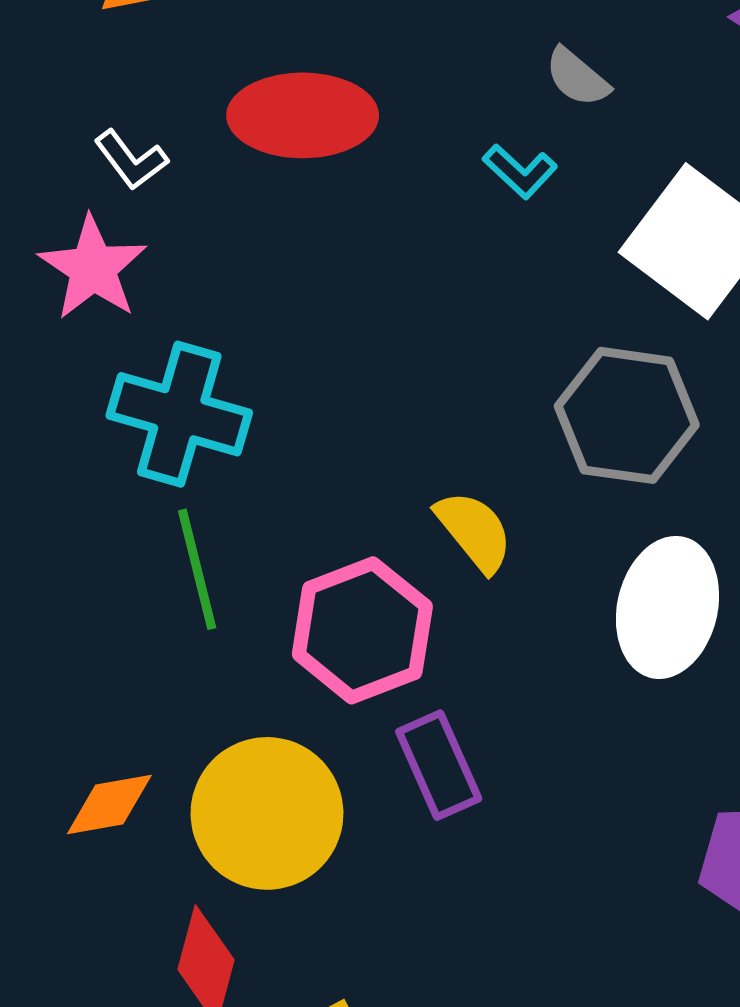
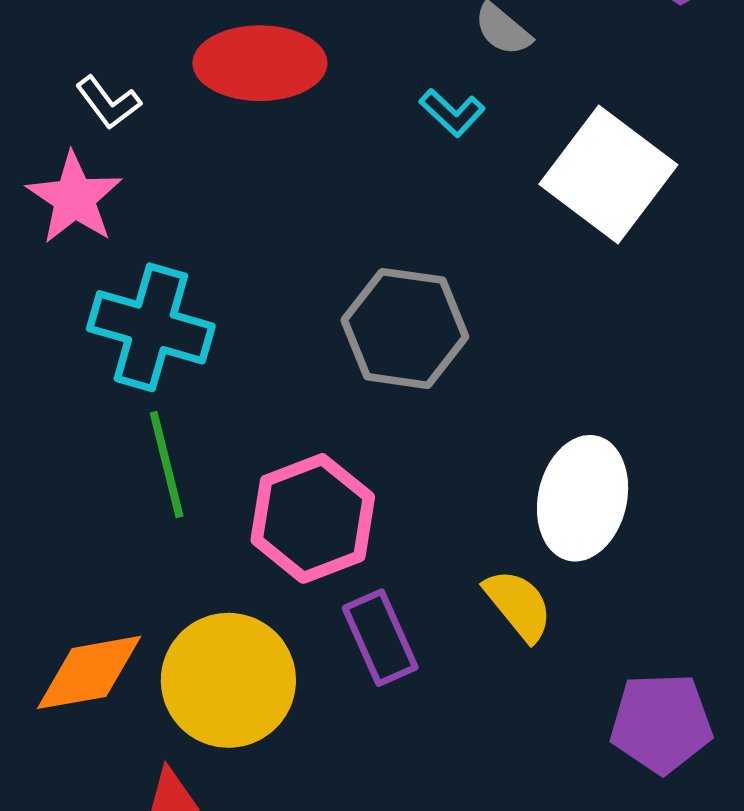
gray hexagon: (627, 415) -> (405, 328), moved
yellow semicircle: (474, 531) -> (518, 605), moved
orange diamond: (109, 805) -> (89, 672), size x1.4

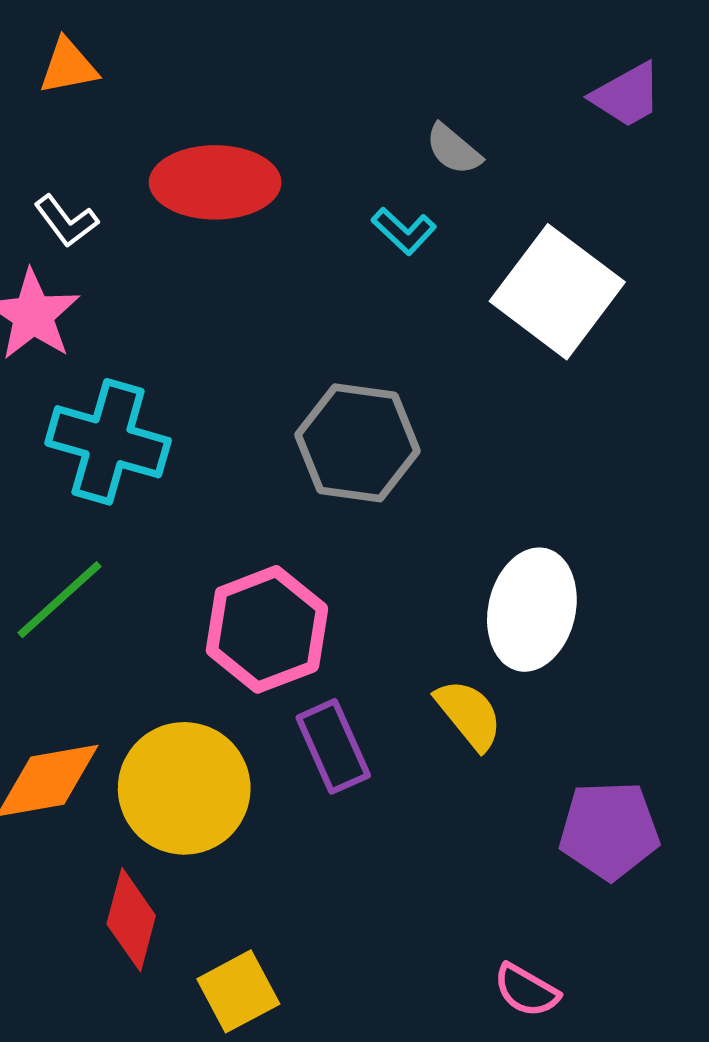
green line: (167, 464) -> (59, 600), moved, turned 62

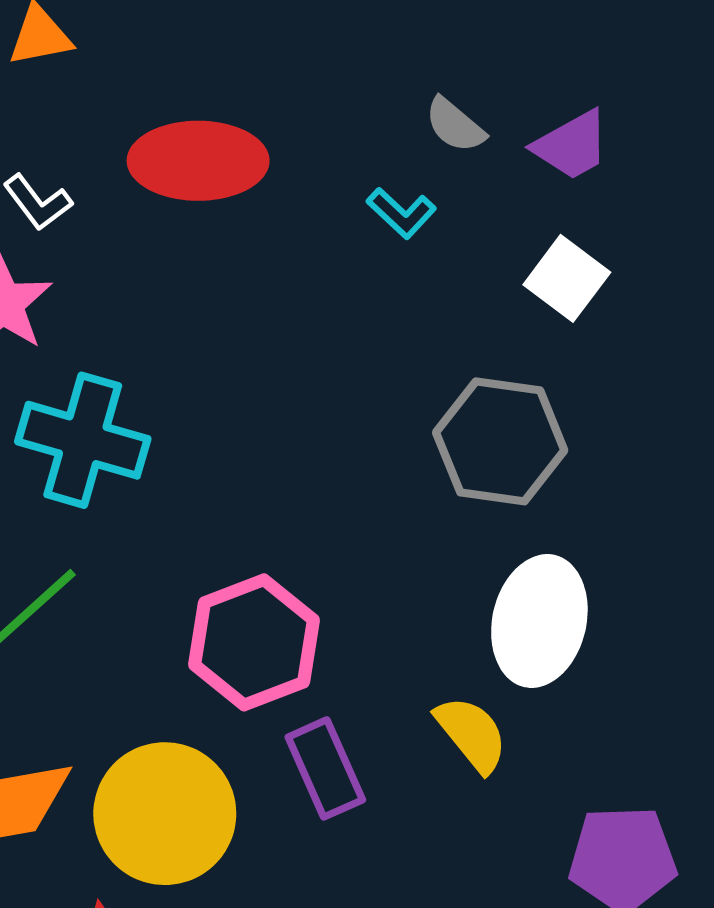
purple trapezoid: (627, 95) -> (572, 145), moved
white square: (557, 292) -> (567, 278), size x0.6
gray hexagon: (357, 443) -> (500, 441), moved

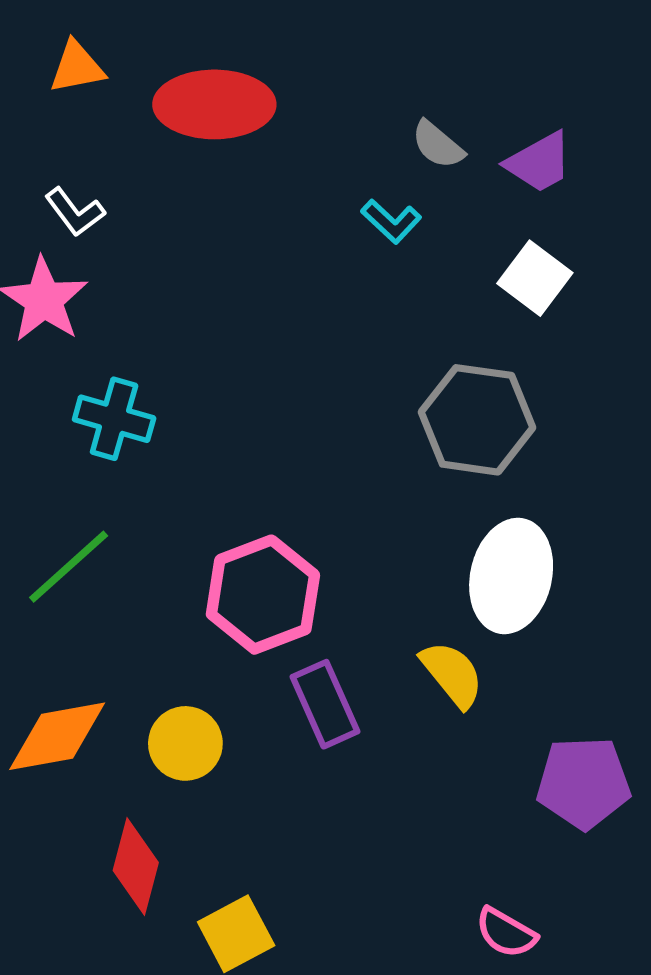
red ellipse: (198, 161) -> (214, 104), moved
cyan cross: (83, 440) -> (114, 419), size x0.7
yellow circle: (165, 814) -> (185, 743), size x0.6

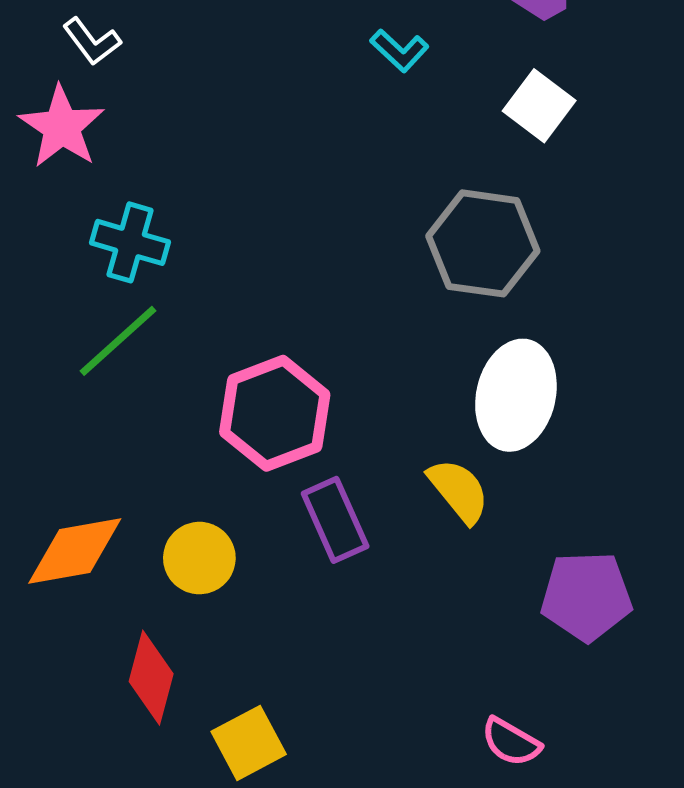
green line: (69, 567) -> (118, 341), moved

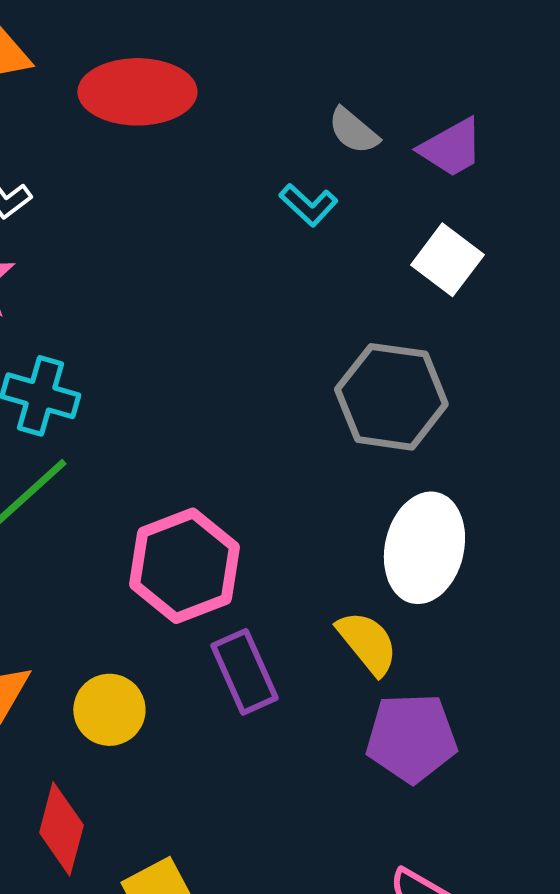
purple pentagon: (586, 596) -> (411, 738), moved

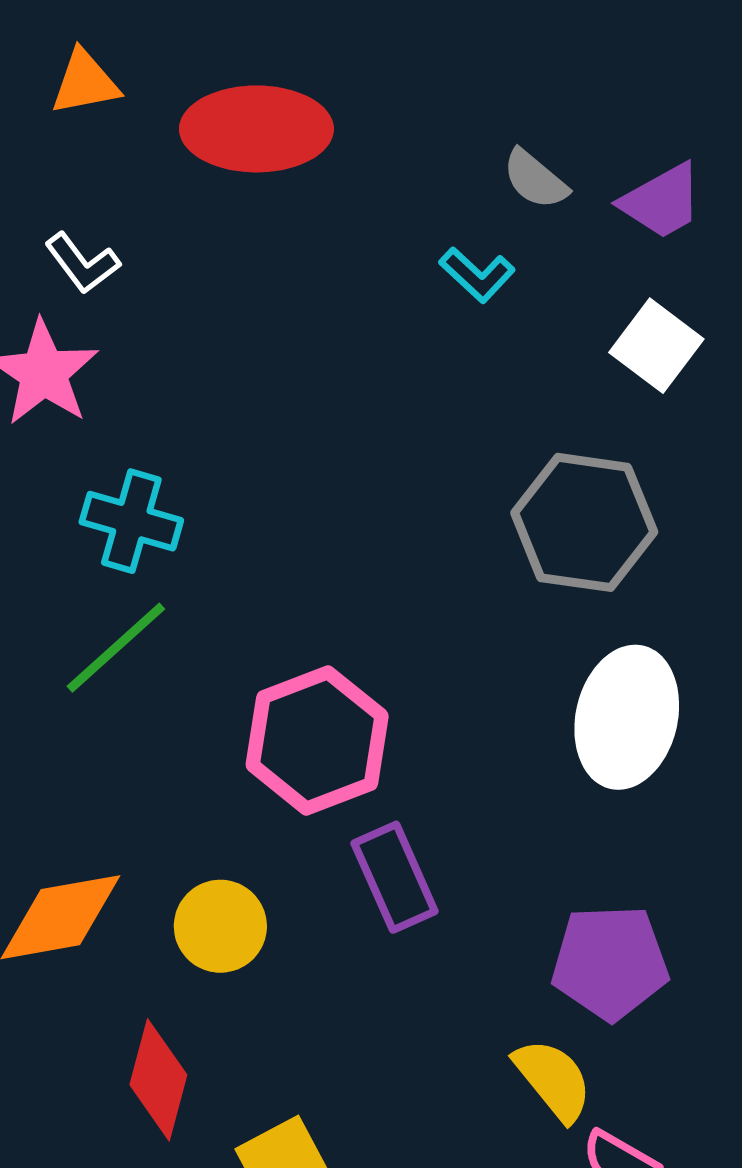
yellow semicircle: (367, 643) -> (553, 1080), moved

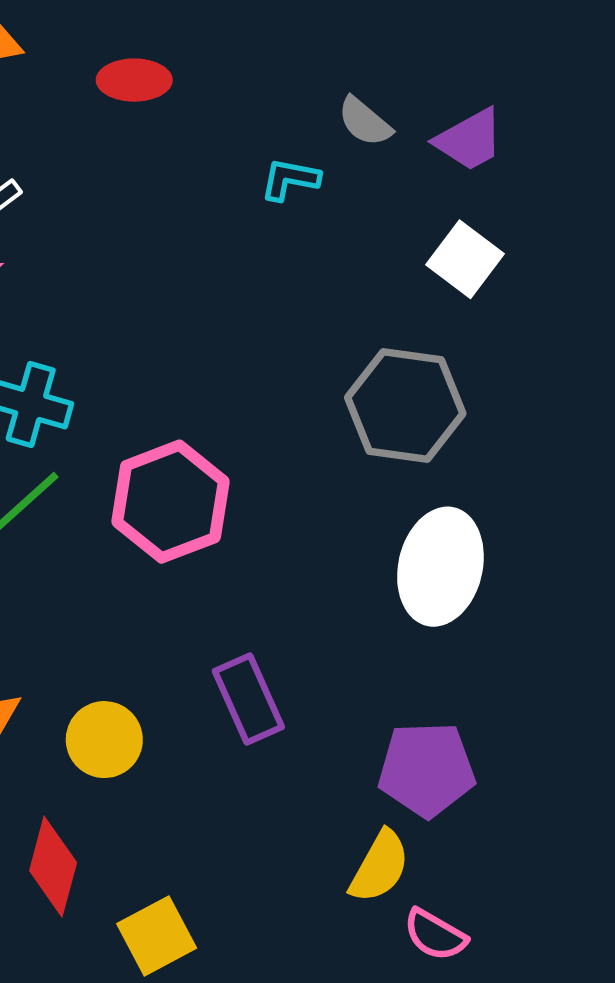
red ellipse: (256, 129) -> (134, 80), size x0.6
cyan L-shape: (477, 275) -> (290, 179), moved, turned 148
pink hexagon: (317, 740) -> (170, 502), moved
yellow semicircle: (553, 1080) -> (380, 867), turned 68

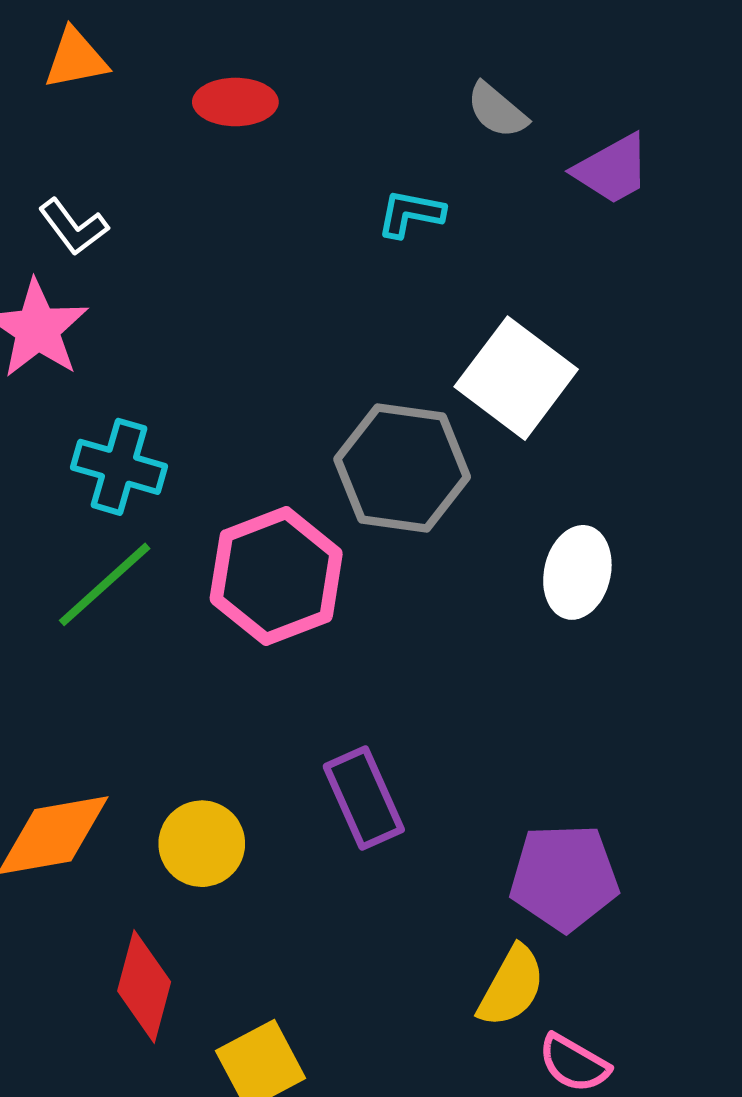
gray semicircle: (365, 122) -> (497, 110), moved
white square: (465, 259) -> (516, 378), moved, size x1.4
gray hexagon: (405, 406) -> (402, 468), moved
white ellipse: (440, 567) -> (577, 572), moved, size x0.7

